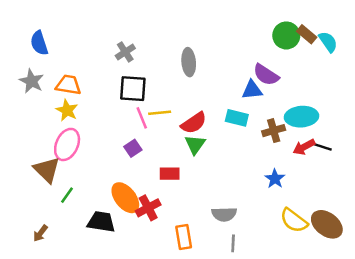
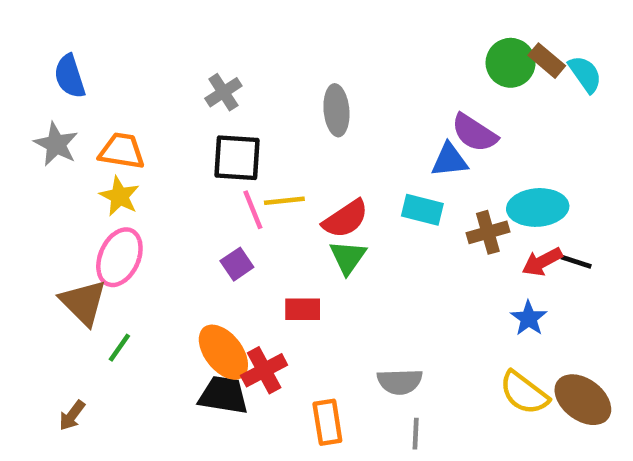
blue star: (275, 179) -> (529, 318), moved
black trapezoid: (101, 222) -> (223, 395), moved

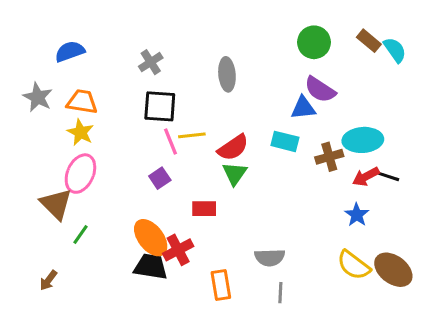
green circle: (511, 63) -> (314, 42), moved
blue semicircle: (70, 76) -> (70, 51), moved, turned 88

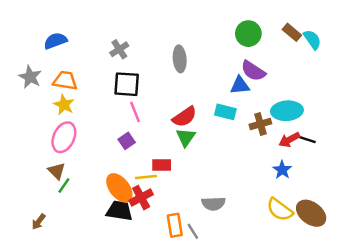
yellow line: (192, 135) -> (146, 177), moved
brown triangle: (56, 204) -> (57, 171), moved, size x0.7
gray line: (280, 293) -> (193, 231), moved, turned -35

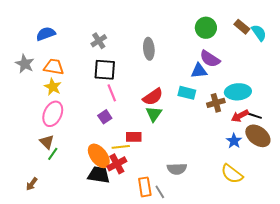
brown ellipse: (311, 213) -> (258, 136), moved

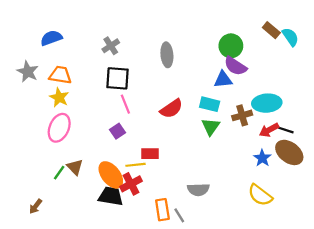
green circle: (206, 28) -> (231, 46), moved
green triangle: (154, 114) -> (211, 127), moved
brown triangle: (47, 142) -> (75, 167), moved

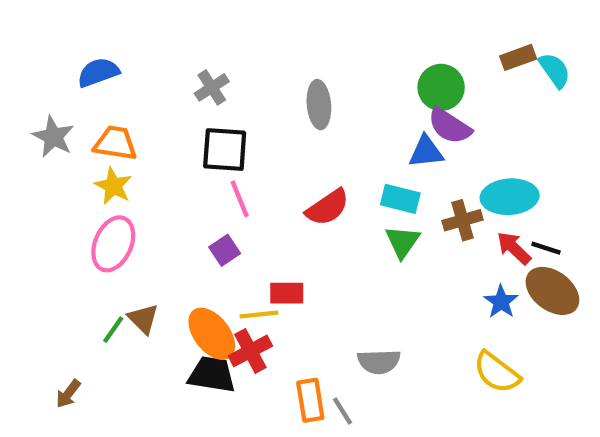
brown rectangle: (271, 30) -> (518, 57), turned -60
red arrow: (269, 130) -> (514, 248), turned 72

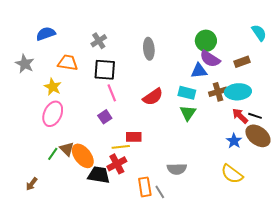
brown rectangle: (518, 57) -> (242, 62), moved
orange trapezoid: (115, 143) -> (68, 63), moved
brown cross: (462, 220) -> (218, 92), moved
orange ellipse: (212, 334) -> (83, 156), moved

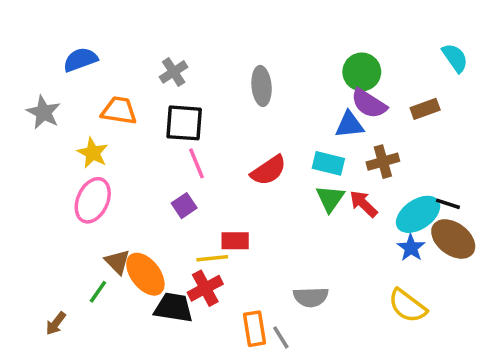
cyan ellipse: (238, 92) -> (418, 214), moved, turned -30
red arrow: (240, 116) -> (364, 204), moved
green line: (53, 154) -> (98, 292), moved

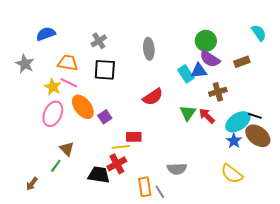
pink line: (196, 163) -> (69, 83), moved, turned -42
cyan rectangle: (328, 163) -> (186, 74), moved, turned 42
orange ellipse: (145, 274) -> (83, 107), moved

